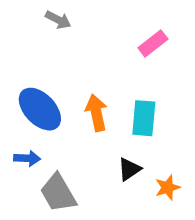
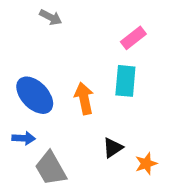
cyan rectangle: (144, 118) -> (125, 81), moved

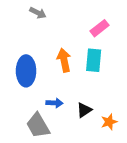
blue ellipse: (35, 95) -> (26, 71), turned 44
orange arrow: (84, 98) -> (64, 60), moved
blue arrow: (24, 138) -> (54, 103), moved

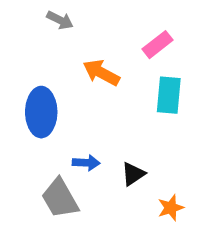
orange arrow: (64, 60) -> (101, 73), moved, turned -50
cyan rectangle: (94, 60) -> (169, 95), moved
orange star: (109, 122) -> (171, 208), moved

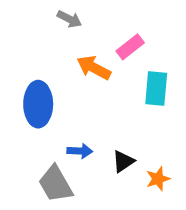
gray arrow: (60, 20) -> (69, 19), moved
pink rectangle: (158, 45) -> (130, 47), moved
orange star: (171, 208) -> (158, 179), moved

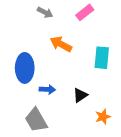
pink rectangle: (130, 47) -> (85, 12), moved
blue arrow: (80, 151) -> (47, 89), moved
black triangle: (123, 161) -> (80, 95), moved

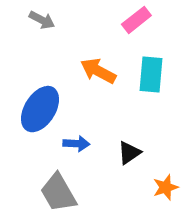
gray arrow: (45, 12) -> (42, 20), moved
cyan rectangle: (102, 58) -> (151, 75), moved
blue ellipse: (25, 68) -> (40, 109), turned 32

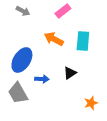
pink rectangle: (136, 20) -> (63, 11), moved
black triangle: (129, 153) -> (70, 73), moved
gray trapezoid: (58, 193) -> (18, 93), moved

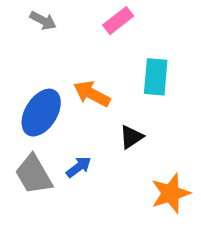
orange arrow: (54, 39) -> (92, 94), moved
blue arrow: (42, 79) -> (79, 167), moved, turned -40
orange star: (91, 103) -> (171, 193), size x1.5

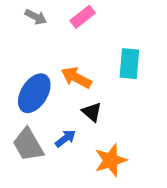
pink rectangle: (118, 21) -> (83, 17), moved
black triangle: (131, 137) -> (92, 112), moved, turned -45
orange star: (171, 193) -> (111, 160), moved

